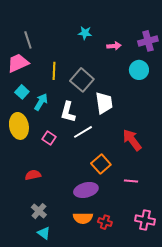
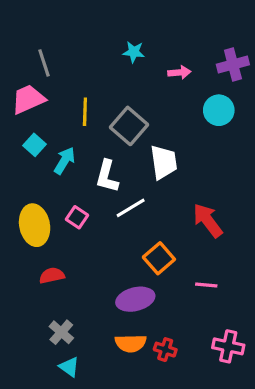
yellow ellipse: (19, 126) -> (35, 225), moved

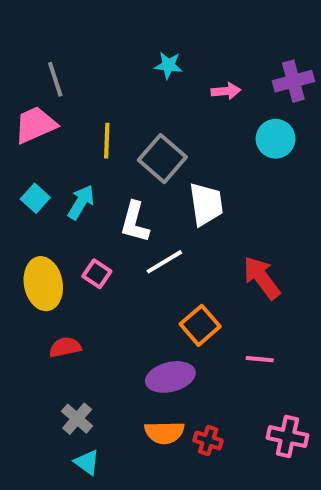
cyan square: (35, 145) -> (35, 198), moved

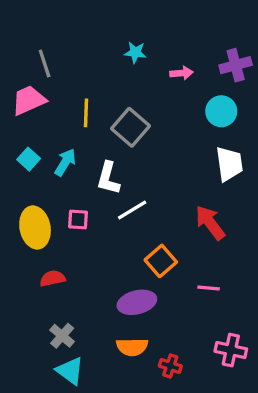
white trapezoid: (206, 204) -> (229, 164), moved
pink square: (97, 274) -> (78, 220), turned -30
red cross: (208, 440) -> (170, 366), moved
cyan triangle: (87, 462) -> (70, 371), size x1.4

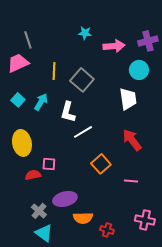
pink arrow: (181, 73) -> (114, 46), size x1.5
white trapezoid: (229, 164) -> (128, 99), moved
pink square: (78, 220) -> (49, 164), moved
purple ellipse: (137, 302) -> (65, 199), moved

